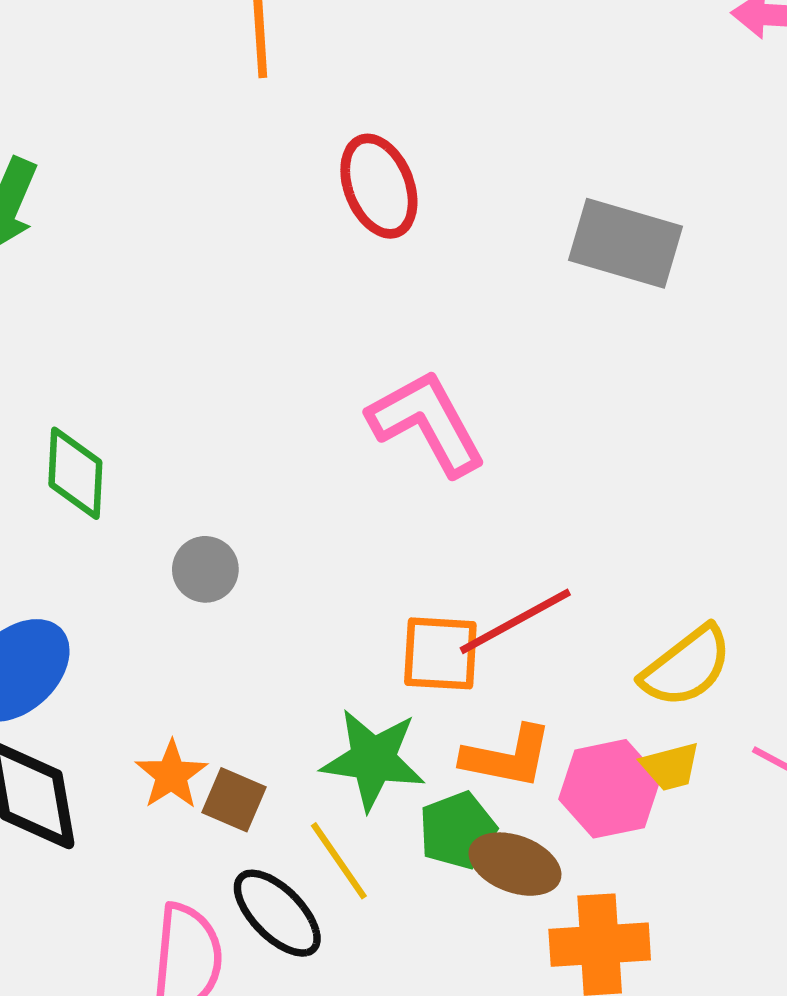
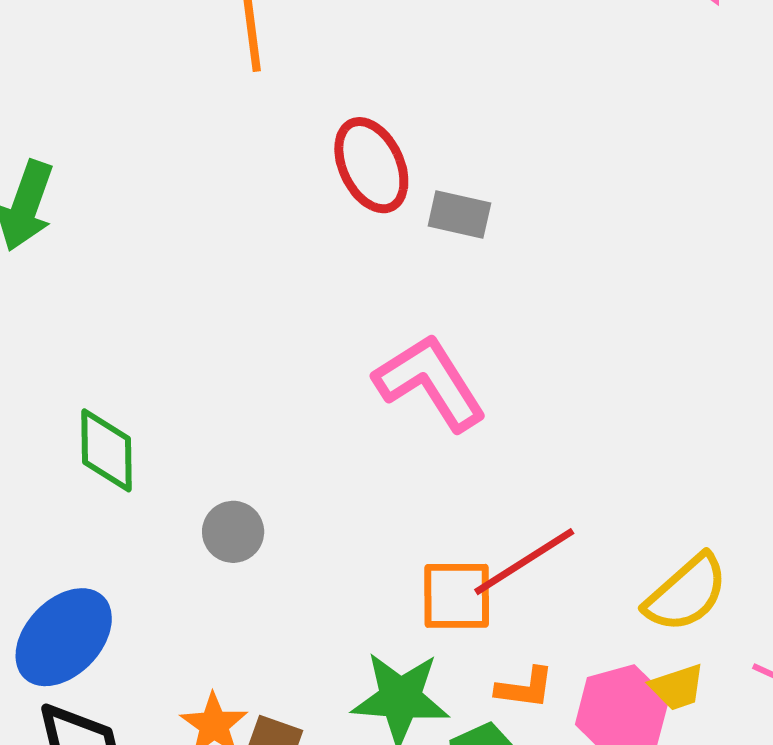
gray rectangle: (625, 243) -> (459, 215), moved, size x0.6
orange L-shape: (507, 757) -> (525, 688), size x0.7

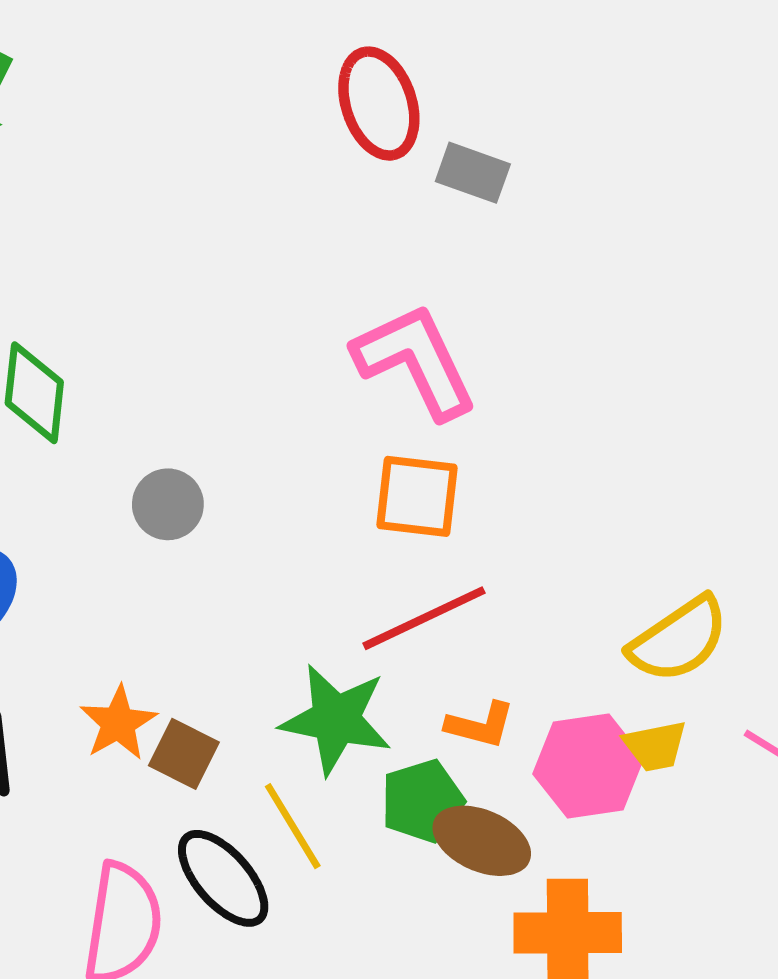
red line: (524, 562) -> (424, 618), moved
orange square: (457, 596) -> (417, 496), moved

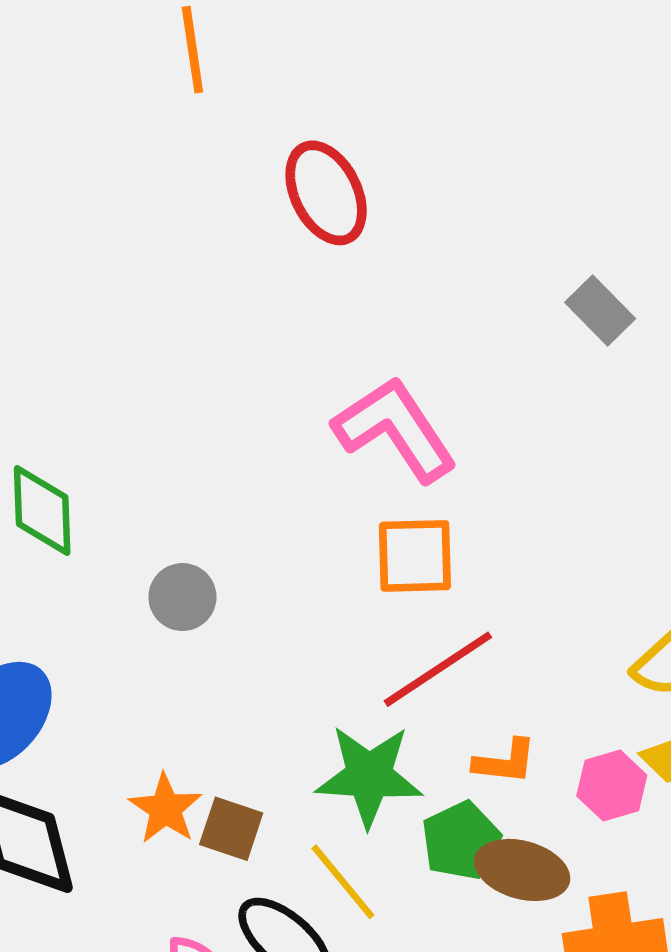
gray rectangle: (473, 173) -> (600, 311), moved, turned 34
pink hexagon: (588, 766) -> (612, 785), size x0.7

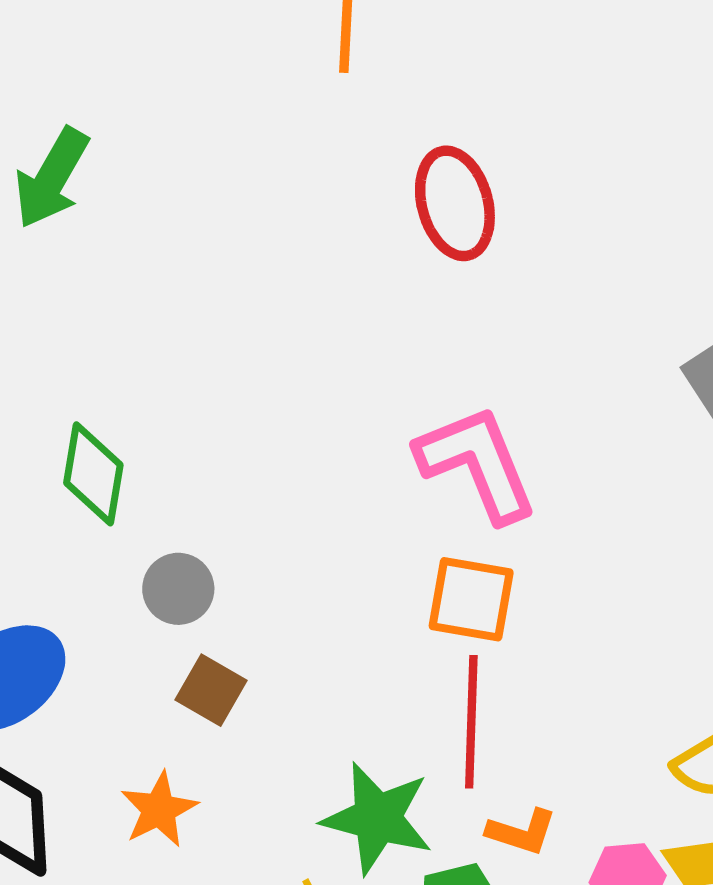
gray circle: (182, 597) -> (178, 589), moved
red line: (438, 669) -> (471, 722), turned -66
brown square: (231, 829) -> (211, 690), moved

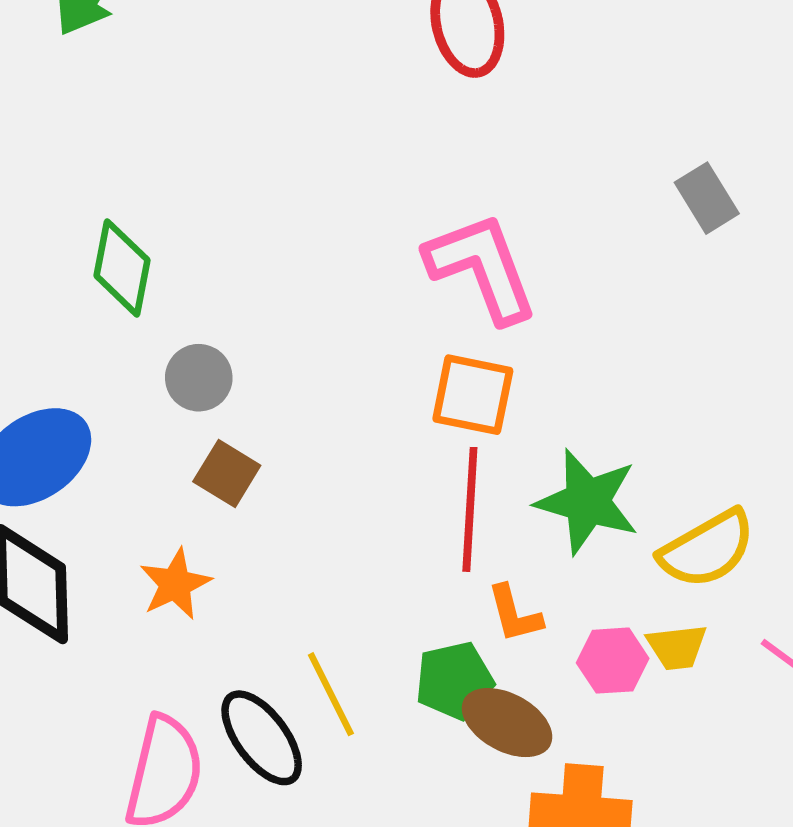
green star: (377, 818) -> (587, 502), moved
orange L-shape: (522, 832) -> (515, 614), turned 56

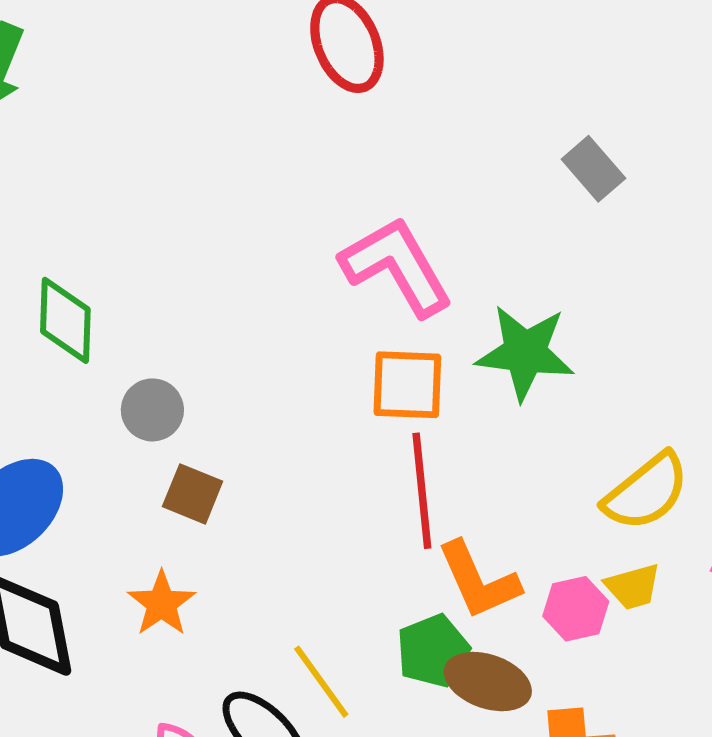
green star: (587, 502) -> (525, 353), moved
orange L-shape: (515, 614) -> (478, 580), size x1.5

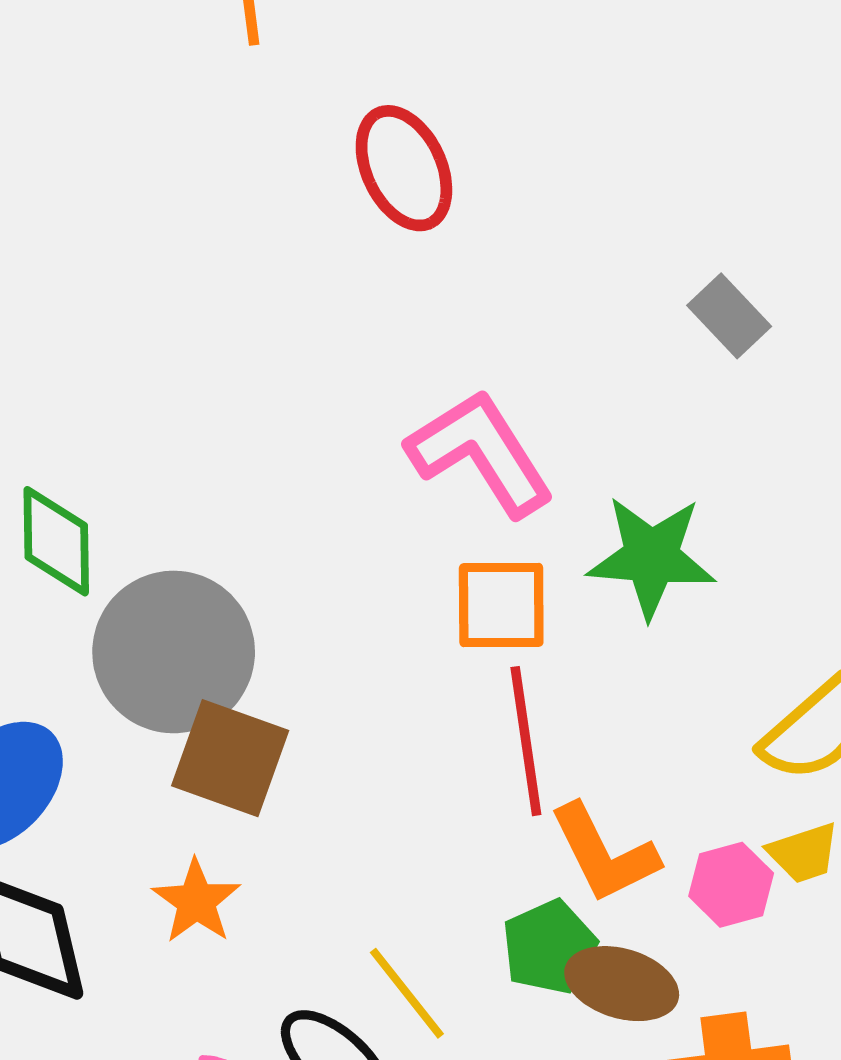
gray circle: (152, 410) -> (174, 652), size x2.0
brown square: (193, 494) -> (230, 758), size x1.5

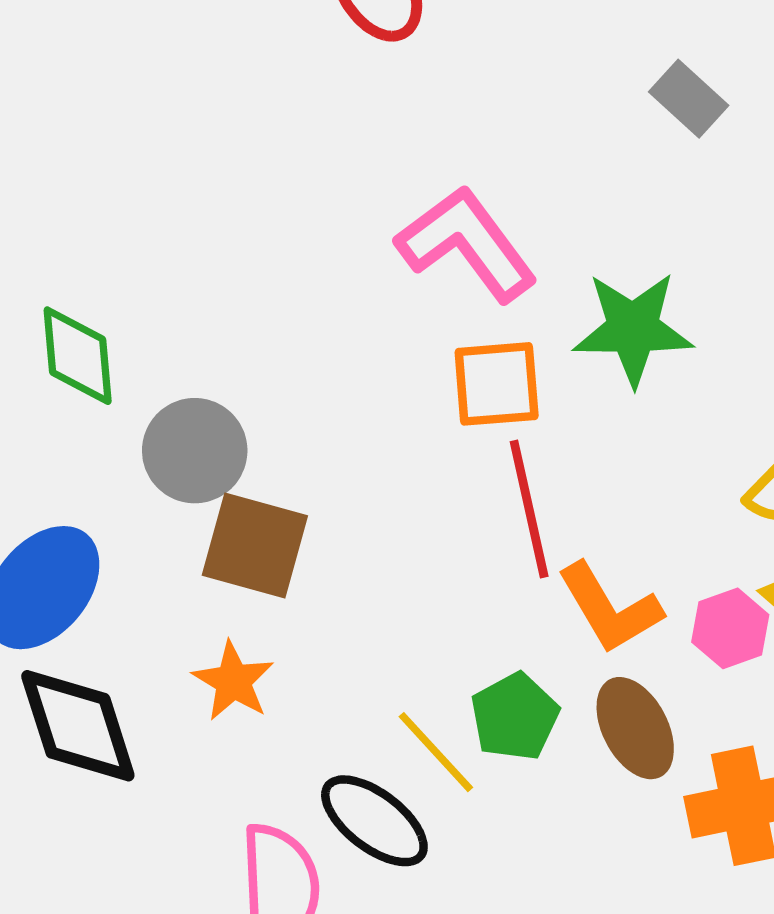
gray circle: (174, 652) -> (195, 451), size x0.7
green pentagon: (549, 947) -> (515, 717), moved
brown ellipse: (622, 984) -> (635, 728), turned 50

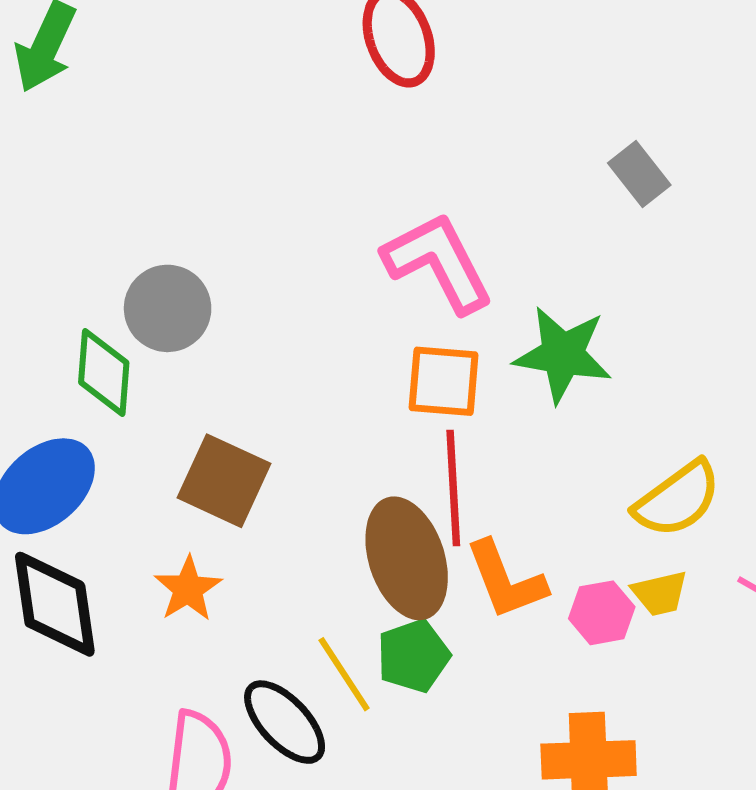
green diamond: (78, 356) -> (104, 372), moved
gray circle: (195, 451) -> (168, 308), moved
brown ellipse: (635, 728) -> (407, 558), moved, size x1.4

